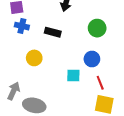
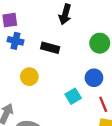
cyan square: (73, 75) -> (73, 96), turned -32

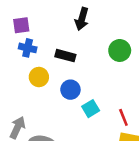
yellow circle: (29, 77) -> (39, 77), moved
blue circle: (94, 78) -> (70, 90), moved

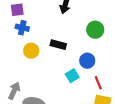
black rectangle: (65, 56) -> (58, 45), moved
blue circle: (70, 90) -> (87, 61), moved

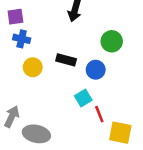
blue circle: (87, 61) -> (96, 70), moved
red line: (98, 83) -> (99, 114), moved

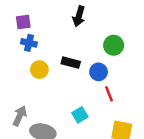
cyan square: (83, 98) -> (80, 115), moved
red line: (99, 114) -> (109, 94), moved

